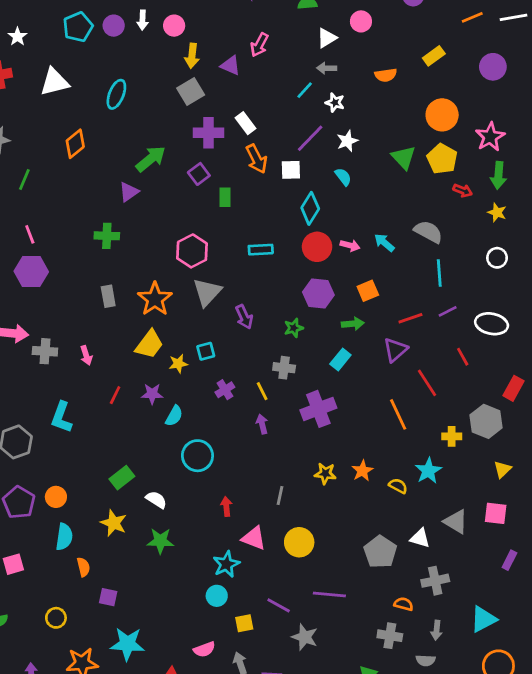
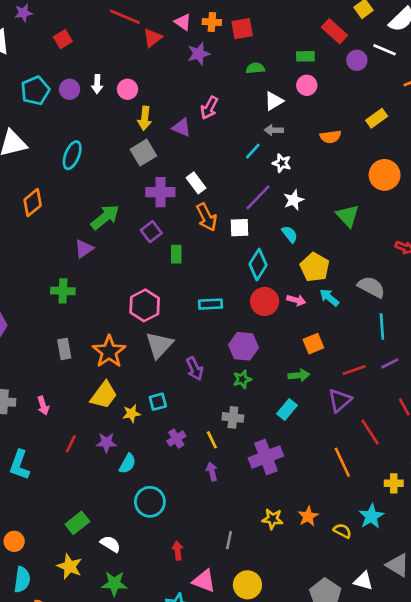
yellow pentagon: (442, 159) -> (315, 267), moved
purple hexagon: (318, 294) -> (244, 346), moved

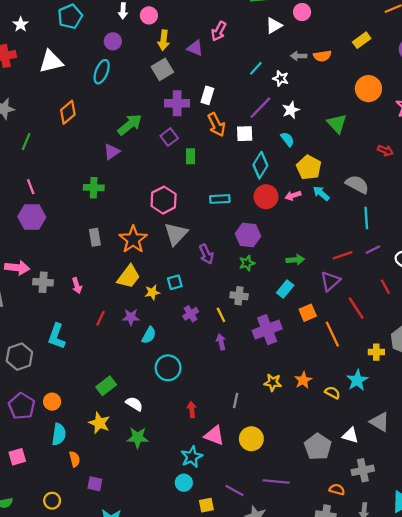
purple circle: (70, 89) -> (113, 41), moved
gray arrow: (274, 130) -> (299, 56), moved
white rectangle: (196, 183) -> (207, 95), turned 54
pink arrow: (296, 300) -> (293, 196), turned 147
orange square: (313, 344) -> (308, 313), moved

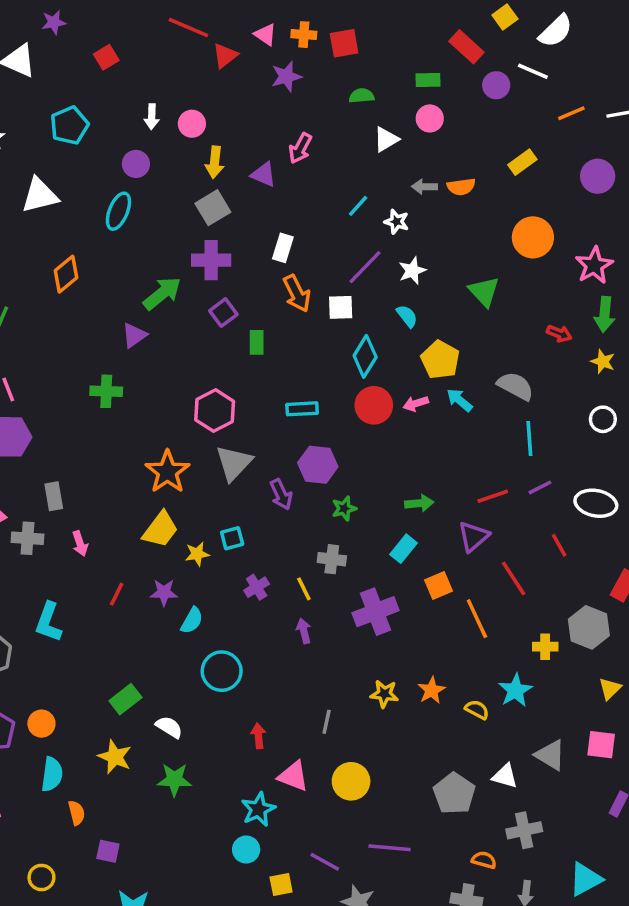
purple cross: (177, 103) -> (211, 260), moved
purple hexagon: (248, 235) -> (318, 465), moved
gray rectangle: (95, 237) -> (54, 496), moved

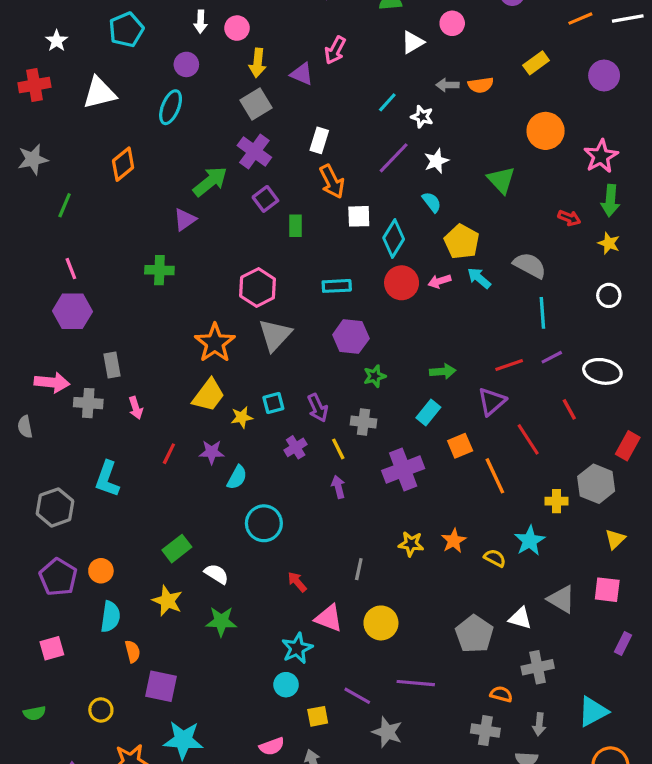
purple cross: (211, 260) -> (254, 151), turned 36
white square: (341, 307) -> (359, 216), moved
purple arrow: (281, 494) -> (318, 408), moved
red arrow: (258, 736) -> (297, 582), turned -35
purple square: (108, 851) -> (161, 686), size x1.5

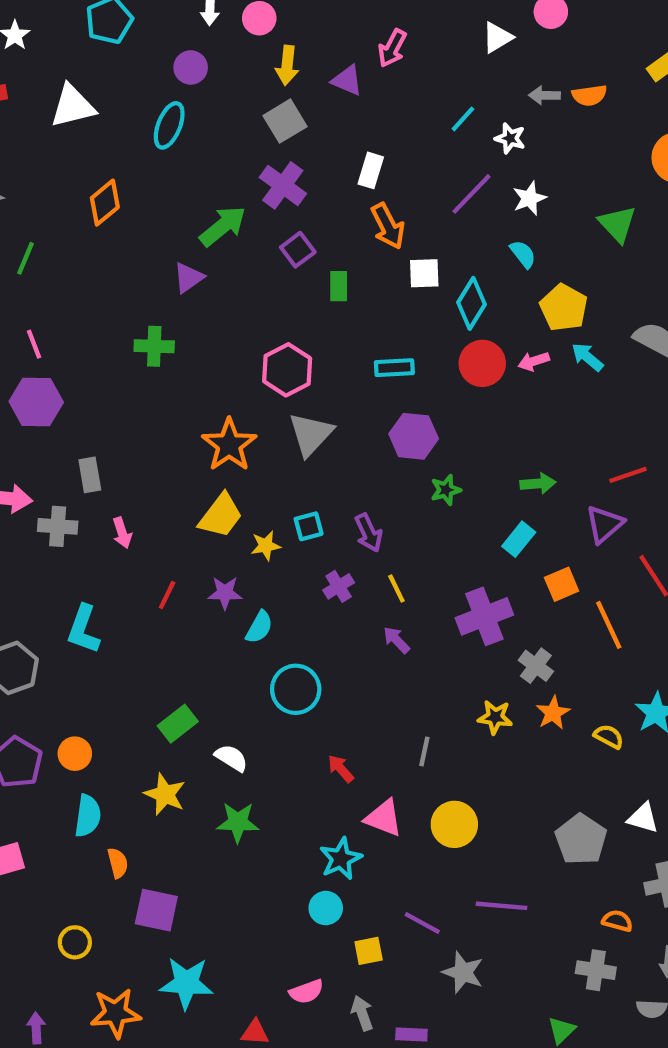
gray cross: (364, 422) -> (536, 666), moved, turned 30
purple arrow: (338, 487) -> (396, 640), turned -30

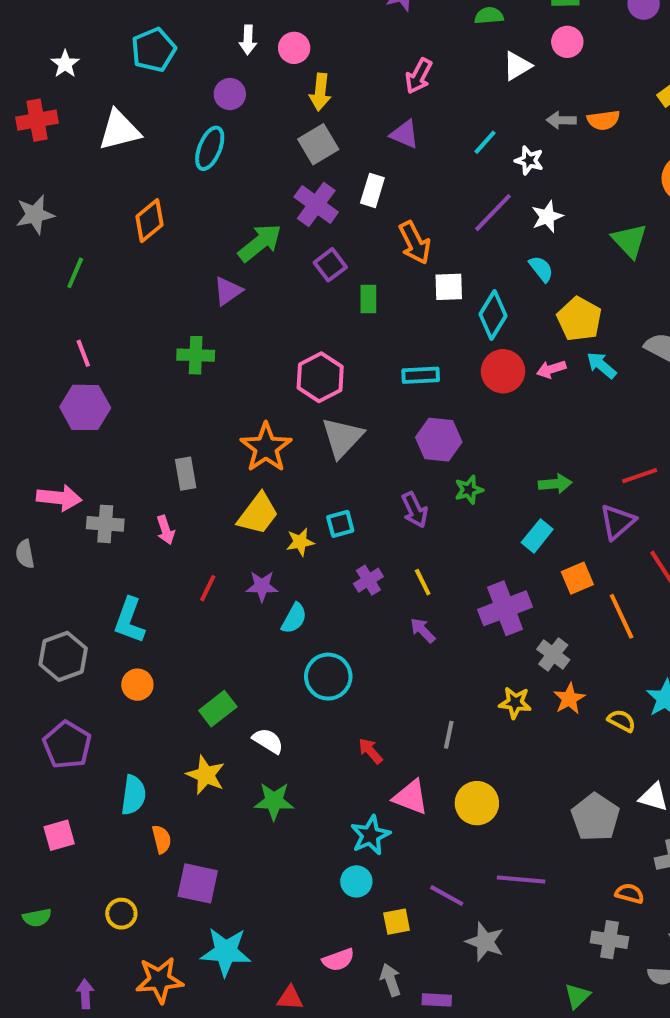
purple triangle: (347, 80) -> (405, 134), moved
white rectangle: (371, 170) -> (372, 190), moved
gray rectangle: (90, 475) -> (186, 474), moved
purple arrow: (369, 533) -> (415, 510), moved
orange circle: (75, 754) -> (137, 685), moved

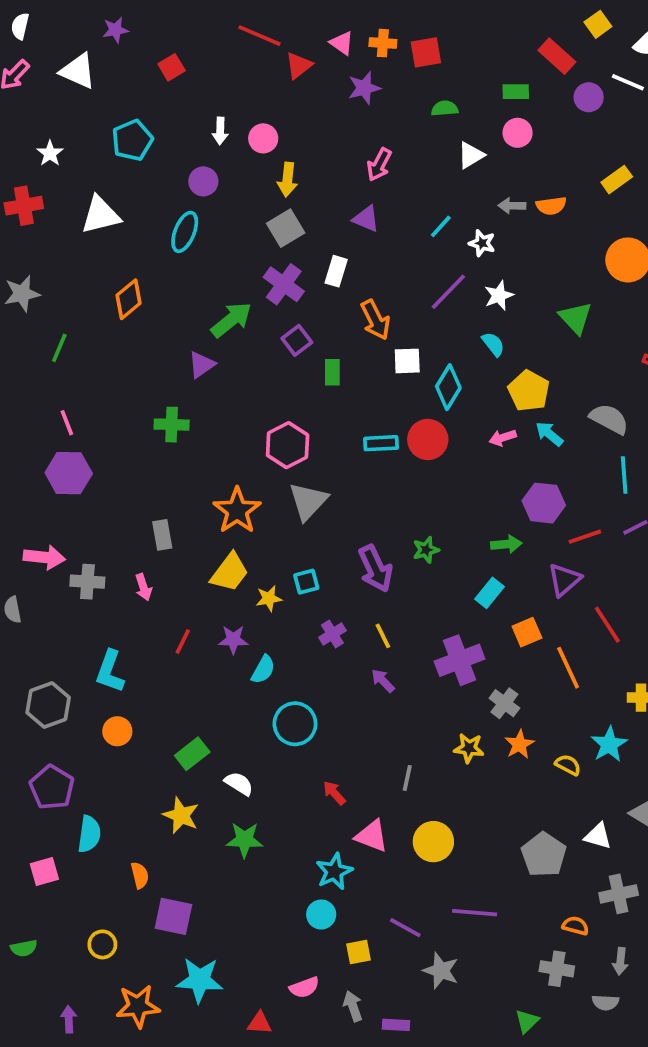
red circle: (503, 371) -> (428, 439), moved
purple hexagon: (439, 440) -> (544, 503), moved
purple arrow: (415, 510) -> (375, 569), size x1.4
cyan semicircle: (133, 795) -> (89, 834), moved

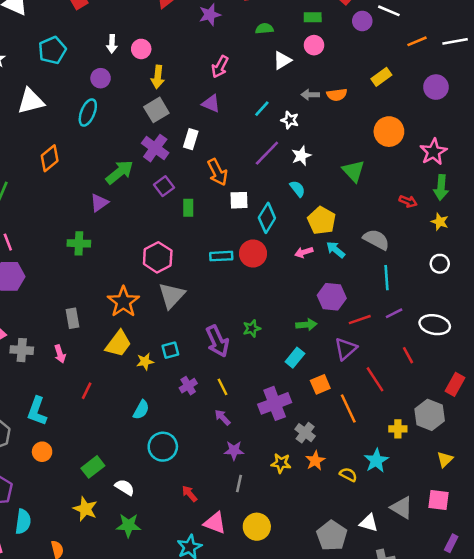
purple star: (233, 640) -> (234, 450), moved

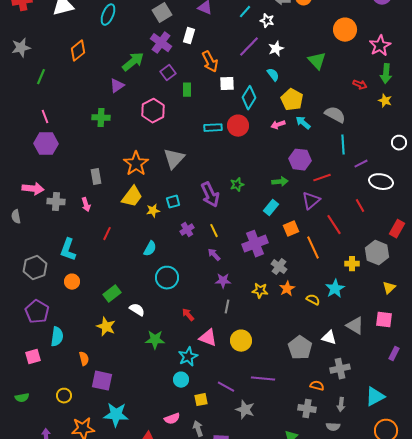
pink hexagon: (158, 257) -> (153, 111), moved
white circle: (440, 264) -> (399, 143), moved
purple line: (394, 313) -> (361, 164), moved
green star: (128, 525) -> (155, 340), moved

